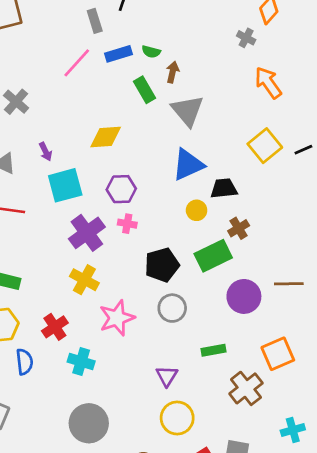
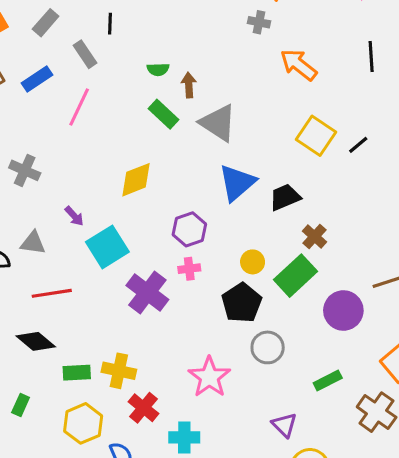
blue rectangle: (118, 54) -> (37, 79), moved
black line: (303, 150) -> (358, 145), moved
purple hexagon: (121, 189) -> (189, 229), moved
yellow circle: (197, 210) -> (253, 262), moved
yellow cross: (84, 280) -> (119, 371), moved

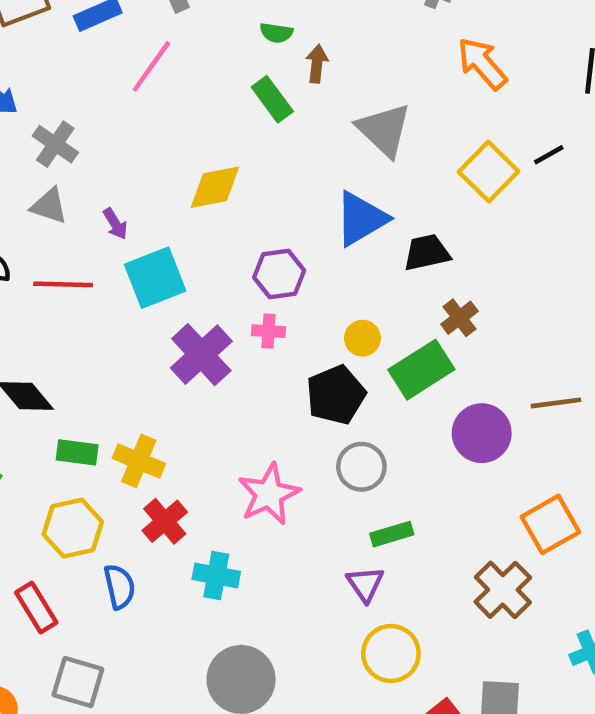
gray triangle: (218, 123) -> (384, 130), moved
black line: (358, 145) -> (549, 155), moved
gray triangle: (33, 243) -> (49, 206), moved
red line: (52, 293) -> (63, 284), moved
green rectangle: (328, 380) -> (392, 534), moved

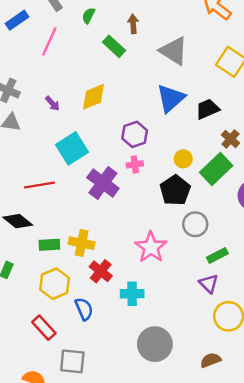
green semicircle: (276, 33) -> (88, 16), moved, turned 119
purple arrow: (115, 224) -> (52, 103), moved
red line: (63, 284) -> (39, 185), moved

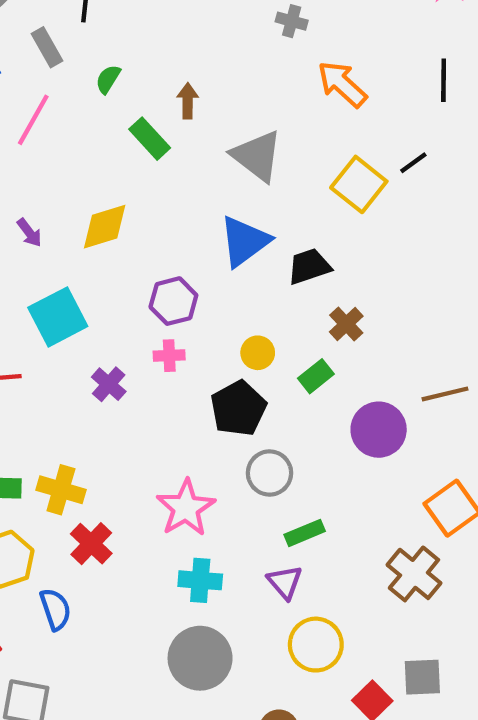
green rectangle: (216, 169) -> (316, 376), size x0.6
purple cross: (103, 183) -> (109, 384), size x0.6
cyan cross: (132, 294) -> (200, 580), moved
gray circle: (155, 344) -> (200, 658), moved

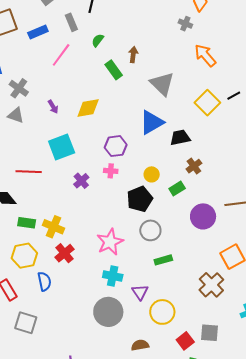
purple triangle: (285, 582) -> (140, 292), moved

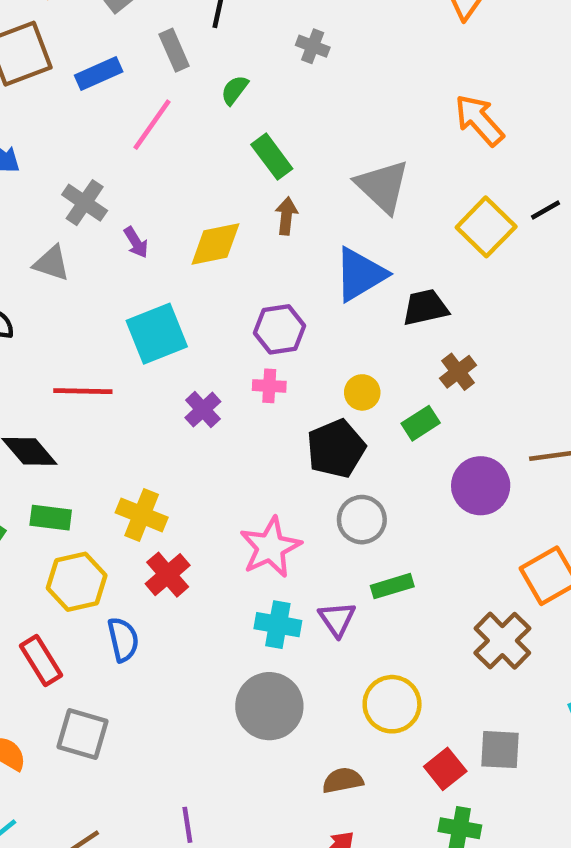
gray cross: (185, 24) -> (313, 46), moved
brown arrow: (133, 55) -> (286, 216), moved
gray cross: (19, 88) -> (85, 203), moved
green rectangle: (27, 223) -> (51, 518), moved
purple triangle: (140, 292) -> (337, 619), moved

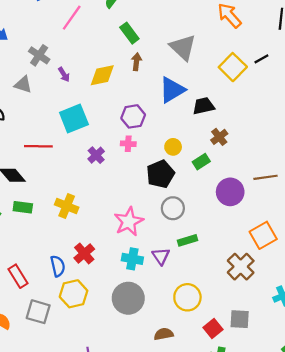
red cross: (168, 575) -> (84, 253), moved
yellow hexagon: (77, 582) -> (74, 294), moved

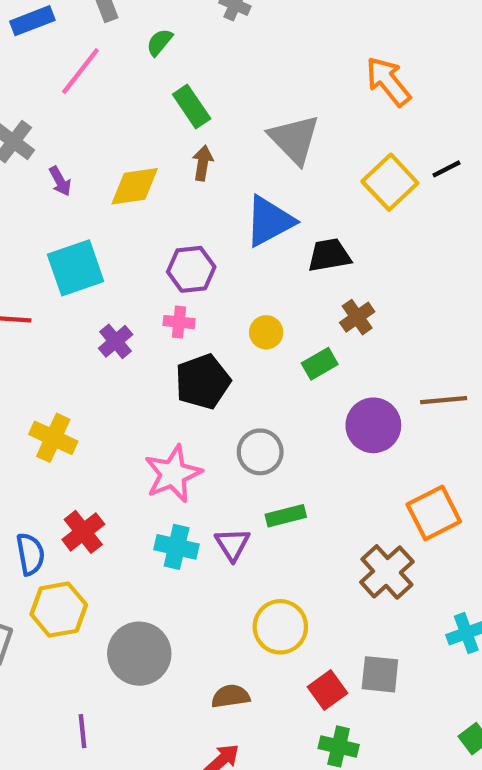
black pentagon: (160, 174) -> (203, 382), moved
gray circle: (128, 298) -> (139, 654), moved

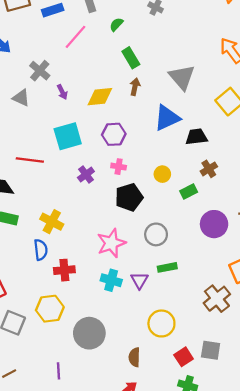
purple hexagon: (191, 269) -> (114, 134), moved
red cross: (83, 532) -> (64, 270), turned 30
blue semicircle: (30, 554) -> (41, 250), moved
brown semicircle: (231, 696) -> (134, 357), turned -84

